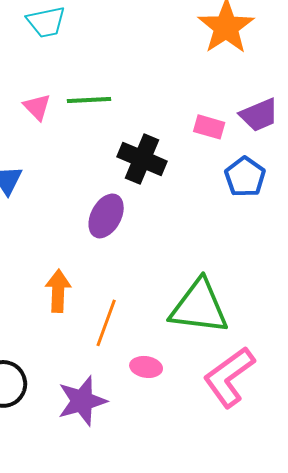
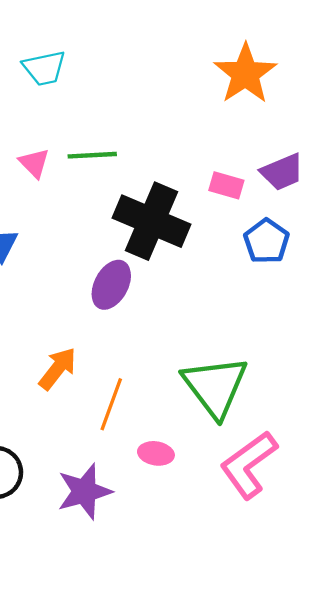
black cross: (142, 159) -> (151, 221), size x1.4
orange arrow: (58, 291) -> (58, 369), turned 36
green triangle: (199, 307) -> (215, 386), turned 46

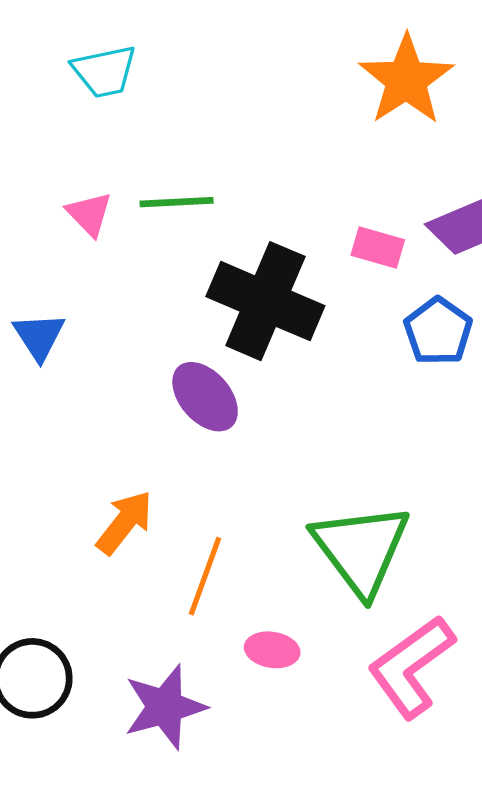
purple ellipse: (111, 285) -> (205, 397), turned -69

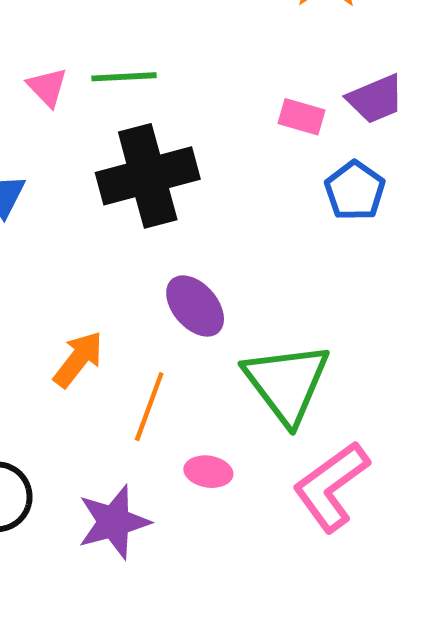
black cross: (265, 301) -> (148, 176), moved, turned -38
purple ellipse: (205, 397) -> (195, 306), moved

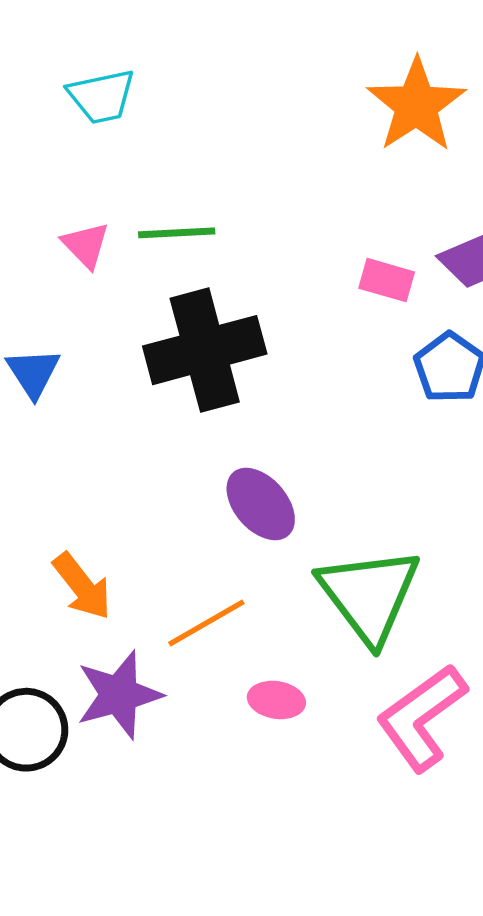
orange arrow: (78, 359) -> (82, 586), moved, turned 104
orange line: (149, 407) -> (206, 623), turned 40
purple star: (114, 522) -> (119, 695), moved

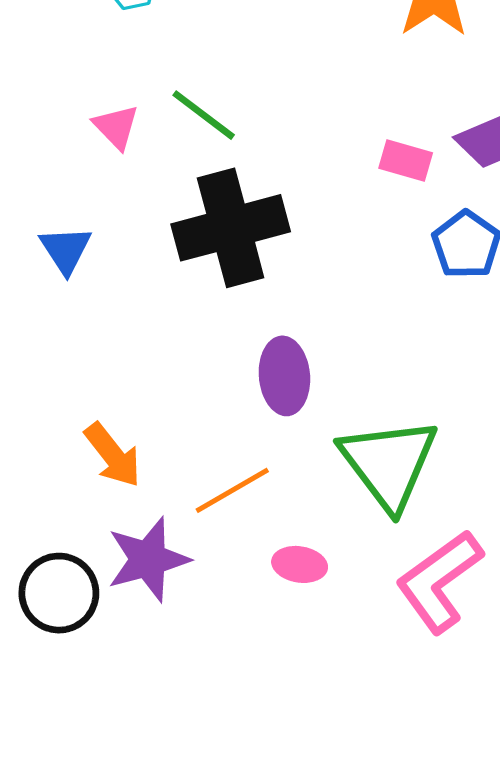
green line: (177, 233) -> (204, 115), turned 40
purple ellipse: (261, 504) -> (284, 376), turned 36

